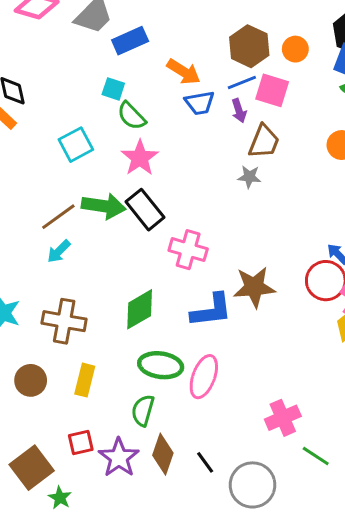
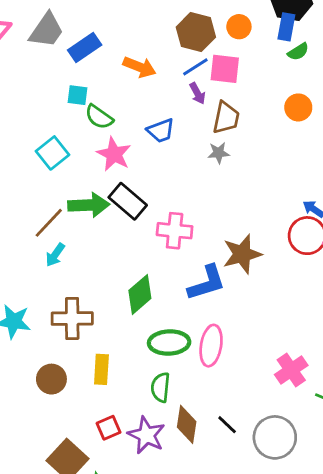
blue trapezoid: (200, 103) -> (161, 131), moved

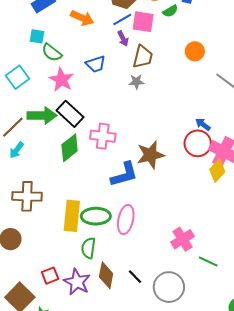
green semicircle: (298, 52) -> (170, 11), moved
green diamond: (140, 294) -> (70, 148), moved
yellow rectangle: (101, 369) -> (72, 216), moved, size x1.4

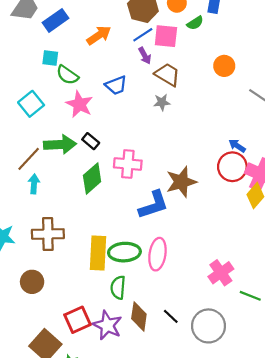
orange arrow: (82, 18) -> (99, 35), turned -55
brown trapezoid: (143, 57) -> (167, 75), turned -70
black rectangle: (70, 114) -> (91, 141), size x0.6
cyan arrow: (17, 150) -> (34, 184), turned 150
red square: (50, 276) -> (77, 320), size x1.4

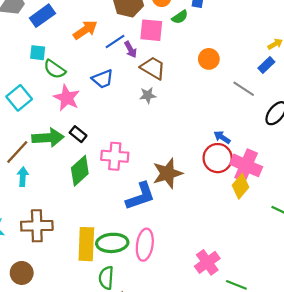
blue line: (143, 35) -> (115, 42), moved

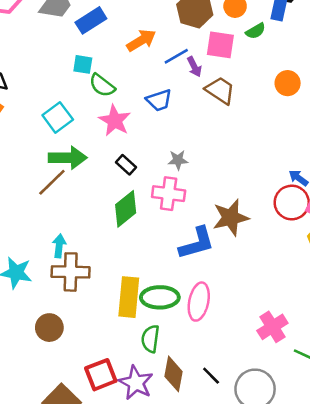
gray star: (148, 95) -> (178, 160), moved
green arrow: (48, 138) -> (68, 158), moved
cyan arrow: (23, 177) -> (59, 246), moved

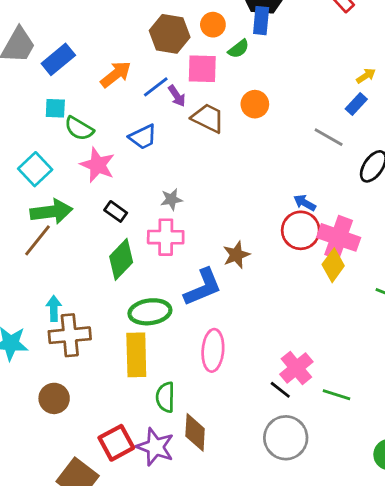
orange circle: (288, 83) -> (255, 104), moved
brown star: (231, 218) -> (236, 255), size x0.7
green ellipse: (160, 297) -> (150, 312), moved
black line: (211, 376) -> (280, 390), moved

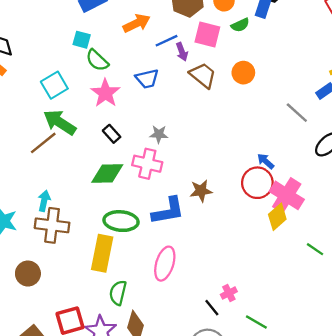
green arrow: (51, 212) -> (60, 122), turned -152
green diamond: (121, 259) -> (107, 174), turned 32
pink cross: (296, 368) -> (229, 293), size x0.6

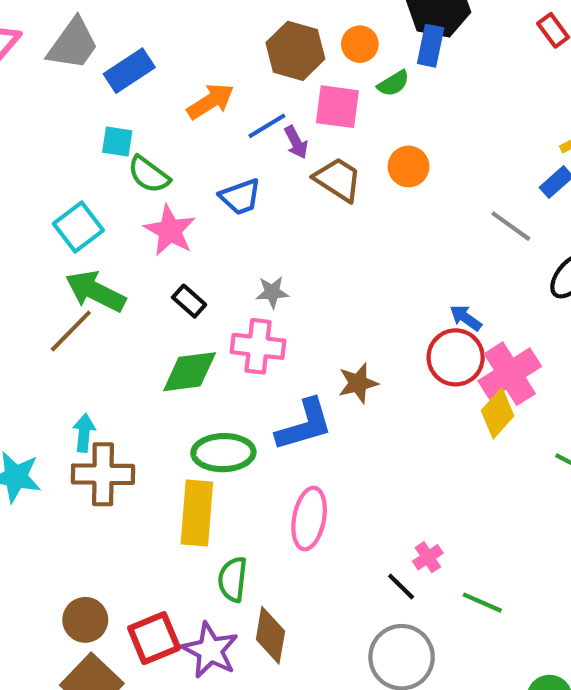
pink cross: (287, 195) -> (510, 374), turned 32
brown circle: (28, 274) -> (85, 620), moved

